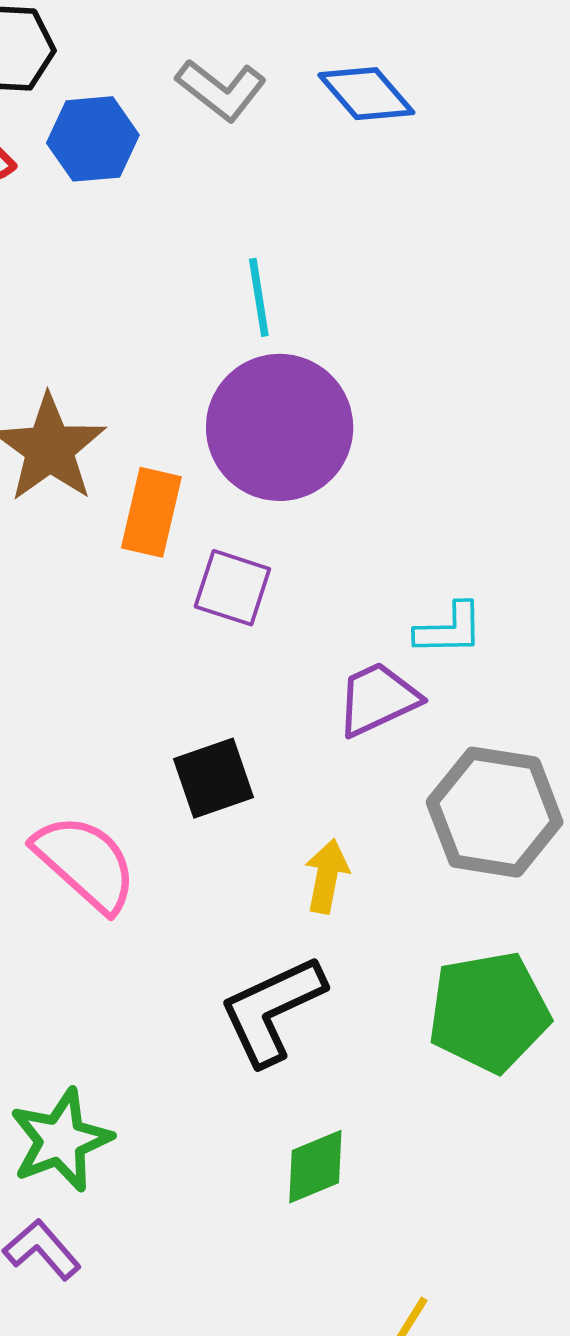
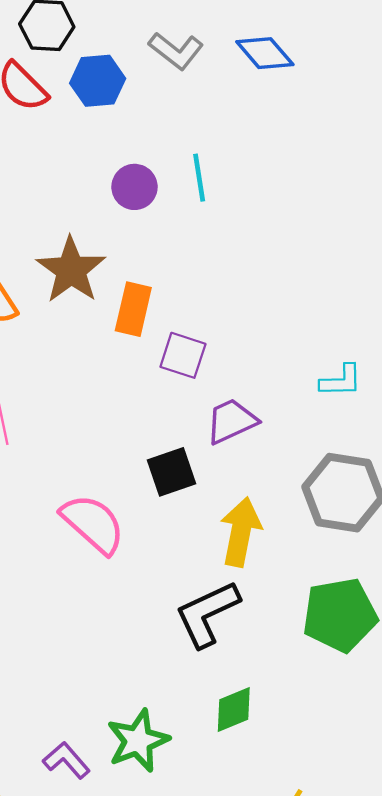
purple circle: (280, 427) -> (134, 187), moved, size x0.5
cyan L-shape: (449, 629) -> (341, 381), moved
purple trapezoid: (378, 699) -> (231, 421), moved
yellow arrow: (327, 876) -> (241, 532), size x1.5
green star: (61, 1140) -> (138, 741), moved

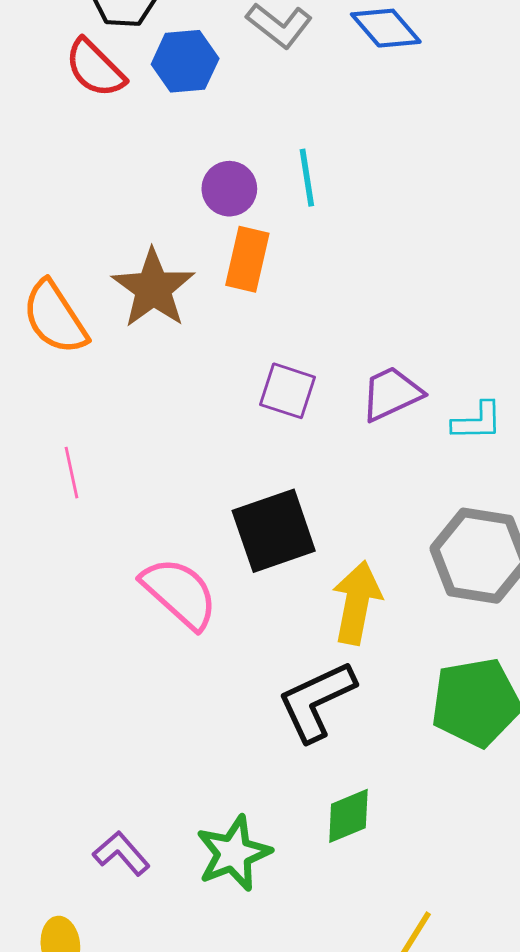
orange rectangle: (133, 309) -> (247, 259), moved
purple trapezoid: (231, 421) -> (391, 394), moved
black square: (171, 472) -> (274, 531), size x1.4
purple L-shape: (66, 760) -> (121, 853), moved

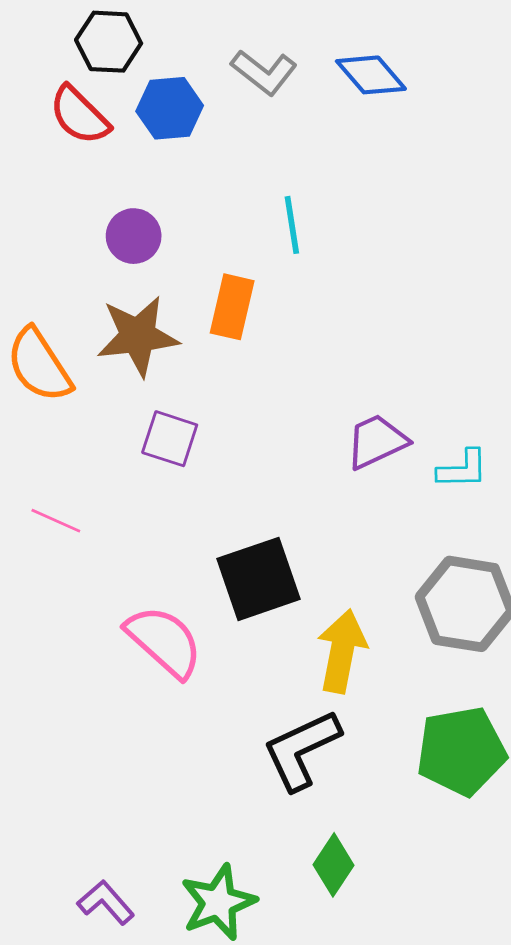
purple circle: (229, 189) -> (134, 236), moved
brown star: (153, 288) -> (138, 336), turned 30
purple square: (288, 391) -> (170, 439), moved
pink line: (72, 473) -> (56, 521), turned -54
green diamond: (348, 816) -> (333, 865), turned -34

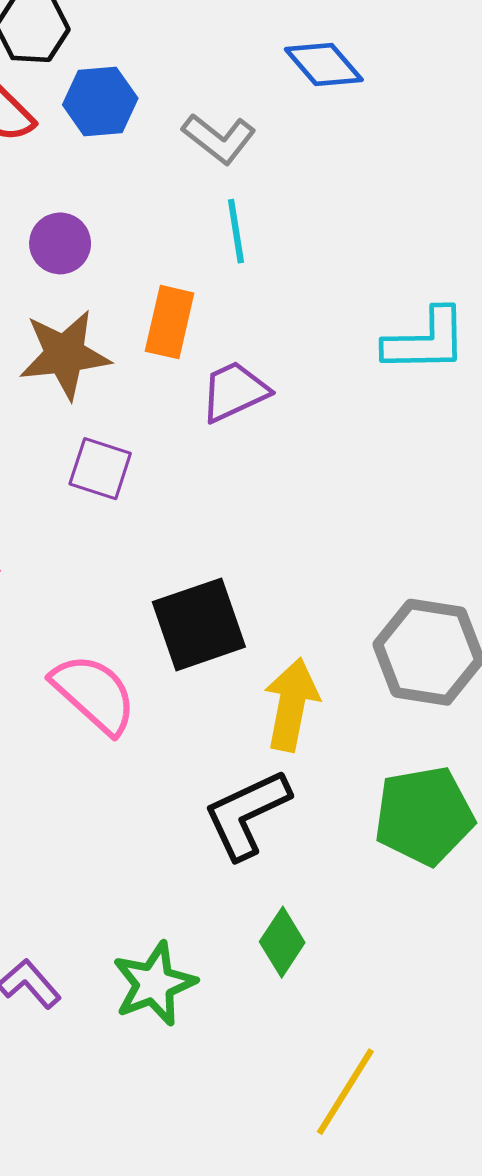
gray L-shape: (264, 72) -> (219, 139), moved
purple trapezoid: (377, 441) -> (234, 391), moved
cyan L-shape: (463, 469) -> (426, 341), moved, size x1.5

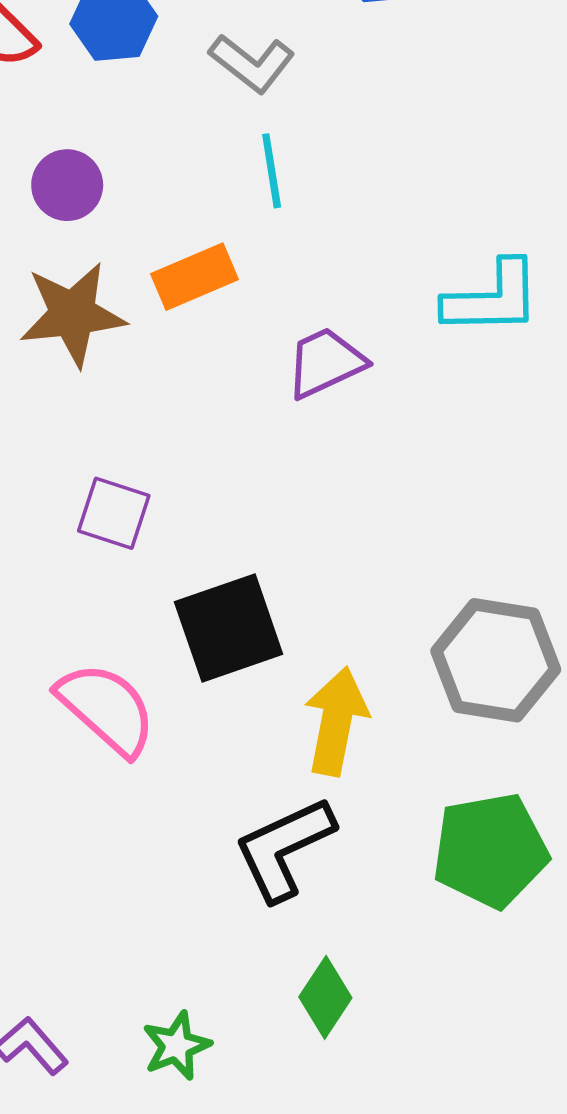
orange rectangle: (170, 322) -> (194, 277), turned 54
purple trapezoid: (234, 391) -> (325, 363), moved
purple square: (100, 469) -> (114, 513), moved
green star: (154, 984) -> (177, 1046), size x0.7

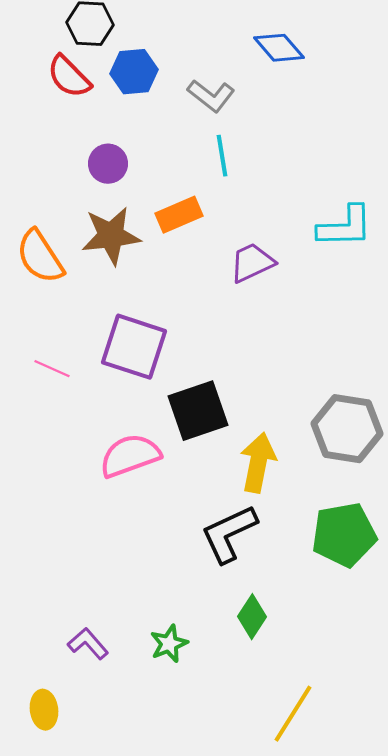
purple square: (114, 513) -> (134, 347), size x1.6
pink semicircle: (107, 709) -> (130, 456), turned -62

